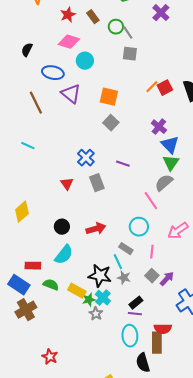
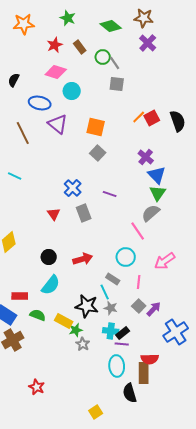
cyan cross: (103, 298) -> (111, 331), moved, turned -35

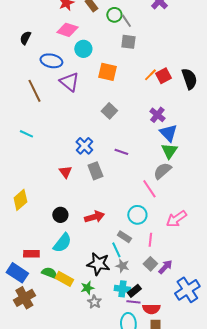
orange square: (96, 127) -> (107, 72), moved
yellow rectangle: (64, 321) -> (64, 279), moved
red semicircle: (150, 359) -> (151, 309), moved

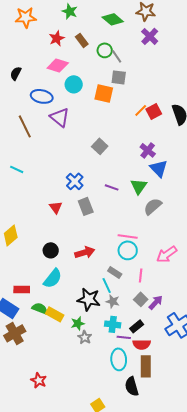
orange square: (107, 72) -> (104, 93), moved
green triangle: (169, 151) -> (139, 186), moved
pink line: (149, 189) -> (128, 236), moved, turned -48
black rectangle: (134, 291) -> (137, 326), moved

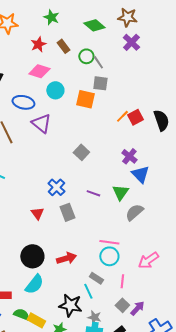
black circle: (51, 250) -> (32, 256), size x1.5
gray star: (113, 301) -> (94, 317), moved

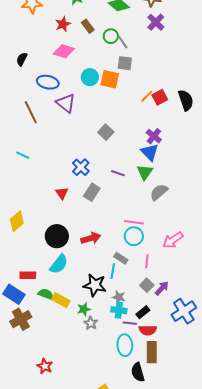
cyan circle: (55, 90) -> (90, 77), moved
blue triangle: (140, 174) -> (150, 152), moved
gray rectangle: (67, 212) -> (92, 192), turned 54
cyan line: (88, 291) -> (113, 271), turned 35

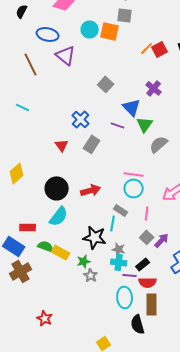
blue triangle: (150, 152) -> (132, 107), moved

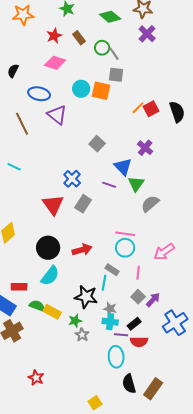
red triangle: (62, 145) -> (53, 205), size x1.6
brown rectangle: (152, 304) -> (153, 389), moved, turned 35

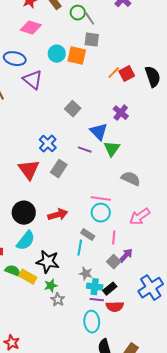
gray semicircle: (150, 204) -> (131, 179), moved, turned 66
black star: (86, 297) -> (48, 262), moved
purple arrow: (153, 300) -> (126, 256), moved
cyan cross: (110, 322) -> (95, 287), moved

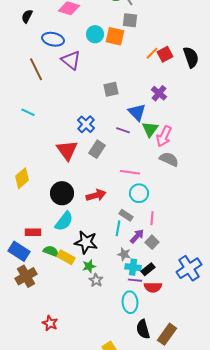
gray square: (73, 109) -> (111, 89), turned 35
pink line: (101, 199) -> (130, 172), moved
pink arrow: (140, 217) -> (164, 136), moved, turned -30
purple arrow: (126, 256) -> (137, 236), moved

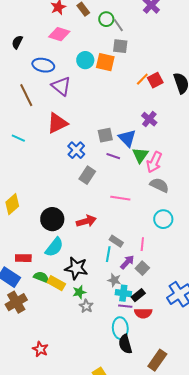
gray square: (111, 89) -> (105, 135), moved
red triangle: (67, 150) -> (57, 123), moved, turned 40
cyan circle: (139, 193) -> (163, 219), moved
black semicircle: (143, 329) -> (125, 344), moved

